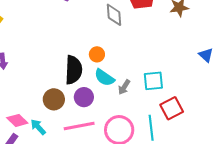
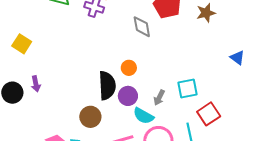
cyan semicircle: (104, 78) -> (143, 116), moved
purple circle: (84, 97) -> (128, 96), moved

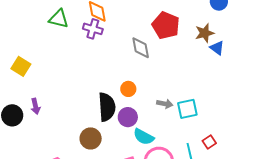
blue triangle: (237, 58) -> (217, 48), moved
gray arrow: (159, 98) -> (165, 104), moved, turned -105
red square: (209, 114) -> (209, 142), moved, size x0.6

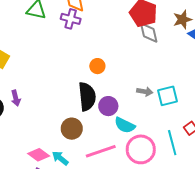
gray diamond: (141, 48) -> (149, 33), moved
orange circle: (128, 89) -> (97, 66), moved

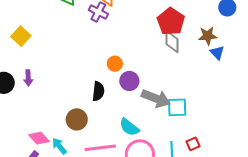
gray arrow: (145, 92) -> (156, 98), size x1.8
black semicircle: (87, 97) -> (98, 91), size x0.7
purple circle: (108, 106) -> (129, 81), moved

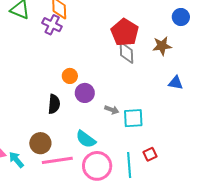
blue triangle: (217, 53) -> (176, 83), moved, turned -35
gray arrow: (156, 98) -> (112, 110), size x0.5
brown circle: (77, 119) -> (40, 143), moved

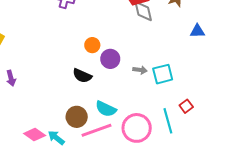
black semicircle: (54, 104) -> (82, 76), turned 120
cyan semicircle: (86, 139) -> (106, 109), moved

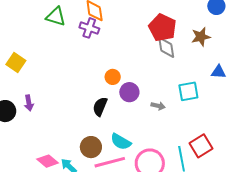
cyan square: (163, 74) -> (188, 91), moved
black semicircle: (82, 76) -> (100, 107), turned 84
red square: (186, 106) -> (201, 146), size x1.6

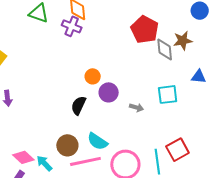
gray diamond: (166, 47) -> (165, 50), moved

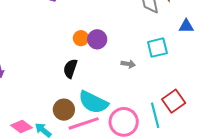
purple circle: (109, 92) -> (97, 39), moved
cyan semicircle: (97, 141) -> (93, 102), size x1.4

